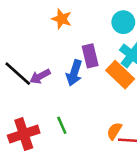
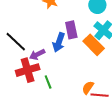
purple arrow: (40, 76) -> (37, 54), moved
red cross: (24, 134) -> (28, 70), moved

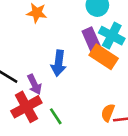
purple rectangle: (71, 30) -> (91, 39), moved
purple arrow: (37, 54) -> (34, 84), turned -77

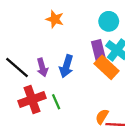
purple arrow: (34, 84) -> (42, 67), moved
green line: (56, 116) -> (56, 102), moved

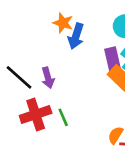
blue arrow: (66, 66) -> (76, 36), moved

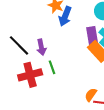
green line: (63, 117) -> (52, 67), moved

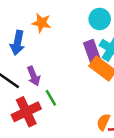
blue arrow: (65, 16) -> (18, 43), moved

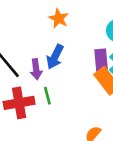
blue arrow: (18, 43) -> (55, 57), moved

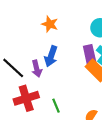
green line: (47, 96) -> (56, 106), moved

